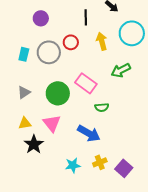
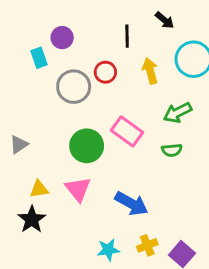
cyan rectangle: (24, 54) -> (39, 58), moved, turned -32
gray triangle: (24, 92) -> (19, 144), moved
green semicircle: (102, 107) -> (172, 150), moved
black star: (34, 144) -> (32, 219), moved

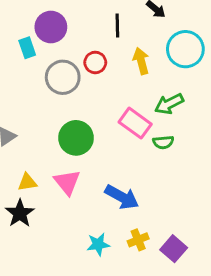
purple circle: (62, 38) -> (51, 27), size x1.4
pink rectangle: (127, 131) -> (135, 123), moved

